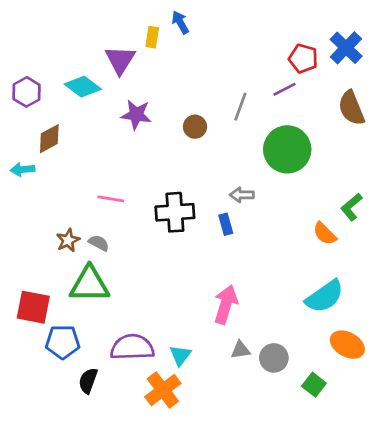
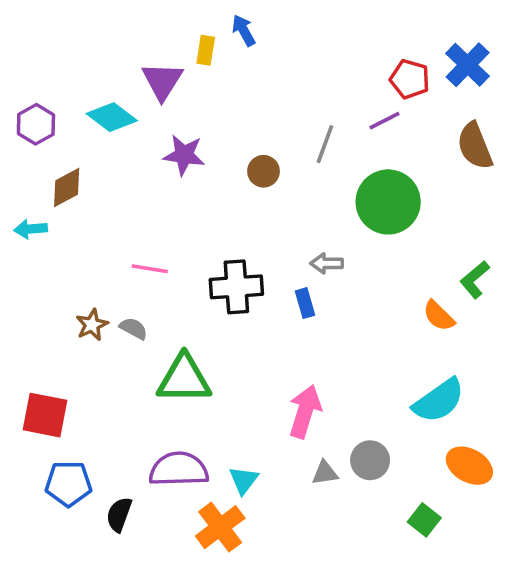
green triangle: (89, 284) -> (184, 379), moved
blue pentagon: (63, 342) -> (68, 484), moved
gray circle: (274, 358) -> (370, 460), moved

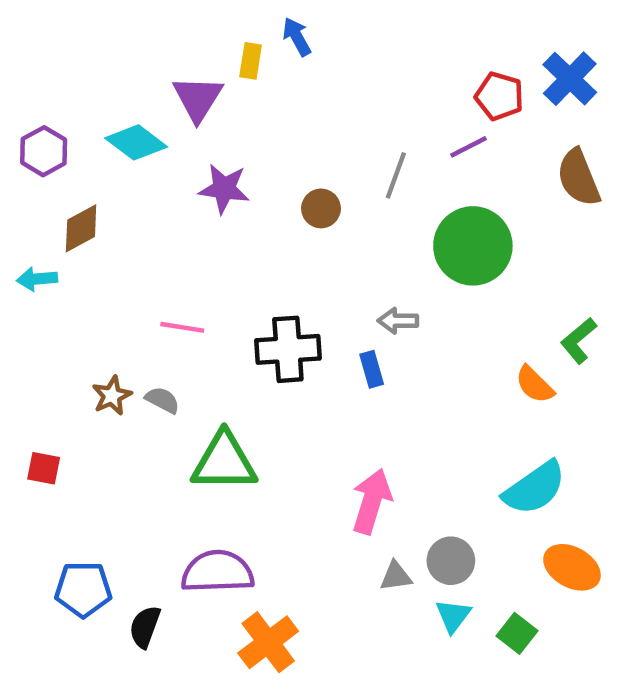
red square: (45, 415) -> (44, 468), moved, size x0.6
cyan triangle: (244, 480) -> (453, 616), moved

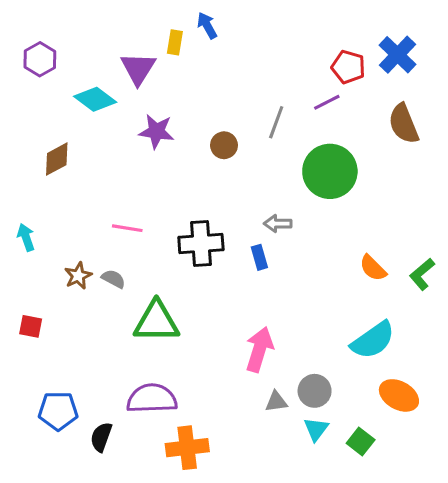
purple hexagon: (44, 151) -> (40, 59), moved
cyan arrow: (37, 279) -> (26, 237), moved, turned 76
green L-shape: (579, 341) -> (422, 274), moved
orange cross: (268, 642) -> (187, 448), turned 30

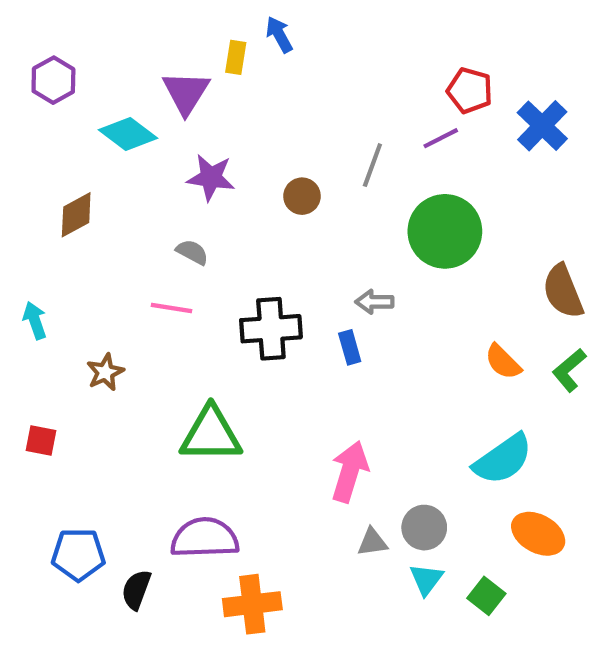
blue cross: (397, 55) -> (542, 126), moved
brown semicircle: (404, 124) -> (563, 291), moved
gray semicircle: (113, 279) -> (192, 252), moved

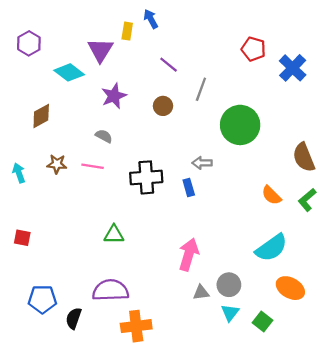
purple line: (441, 138) -> (169, 65), moved, turned 66
purple star: (211, 177) -> (114, 96), turned -30
brown star: (105, 372) -> (57, 164), moved, turned 30
green triangle: (211, 434) -> (114, 234), size x0.6

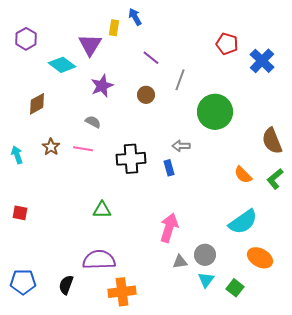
brown star: (57, 164) -> (51, 147), turned 30
blue pentagon: (42, 299) -> (23, 282), moved

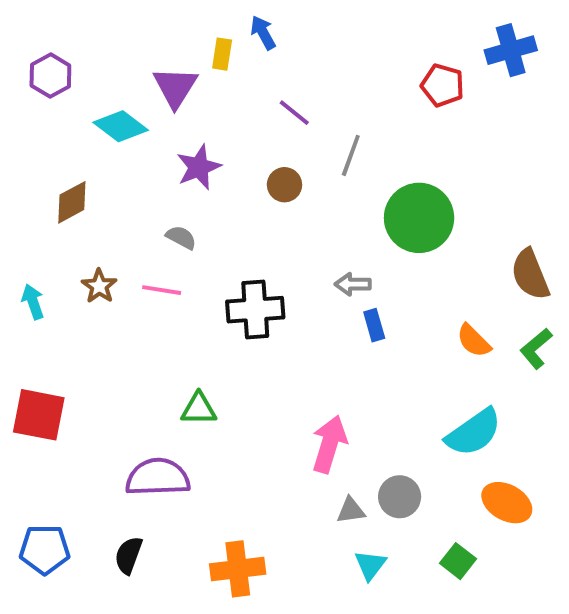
blue cross: (262, 61) -> (511, 50), moved, turned 30
blue rectangle: (169, 168) -> (374, 325), moved
red square: (20, 213) -> (39, 415), size x1.8
purple semicircle: (99, 260) -> (158, 477), moved
cyan triangle: (206, 280) -> (370, 565), moved

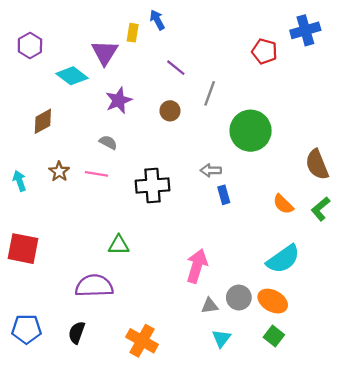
orange ellipse: (507, 503) -> (273, 301), moved
orange cross: (238, 569) -> (142, 341), turned 36

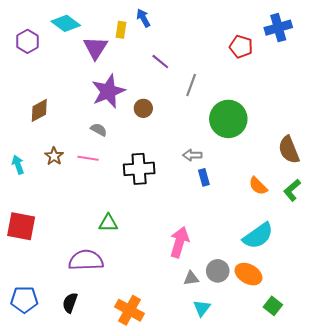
cyan diamond: (72, 76) -> (66, 23), moved
purple star: (119, 100) -> (108, 91), size x1.4
brown circle: (170, 111) -> (143, 108), moved
green square: (274, 336) -> (273, 306), moved

